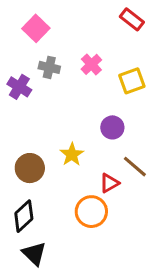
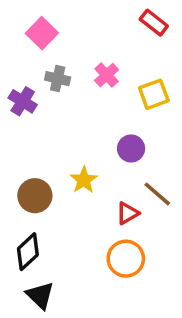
orange circle: (91, 212) -> (126, 259), moved

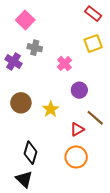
pink cross: (107, 75) -> (64, 64), moved
yellow square: (154, 94) -> (93, 43), moved
brown circle: (35, 196) -> (21, 103), moved
black diamond: (28, 252) -> (30, 153), moved, turned -30

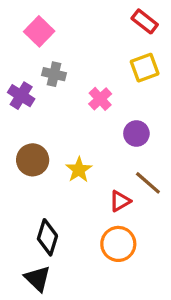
purple circle: (79, 90) -> (136, 134), moved

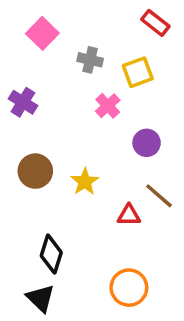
yellow square: (145, 68) -> (138, 72), moved
gray cross: (54, 74) -> (90, 60), moved
red triangle: (120, 201) -> (129, 215), turned 30
orange circle: (118, 244) -> (129, 288), moved

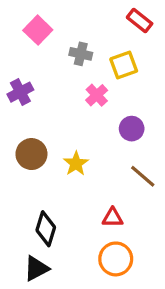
purple cross: (23, 102) -> (20, 92), turned 30
red triangle: (129, 215) -> (113, 218), moved
black triangle: (41, 298) -> (36, 268), turned 48

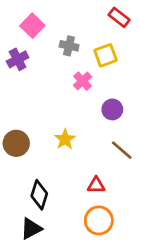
purple cross: (20, 92) -> (18, 59), moved
brown circle: (31, 154) -> (16, 143), moved

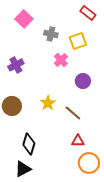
purple cross: (18, 59) -> (16, 65), moved
brown line: (122, 150) -> (73, 113), moved
red triangle: (96, 185) -> (78, 141), moved
orange circle: (99, 220) -> (89, 163), moved

